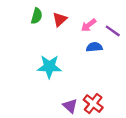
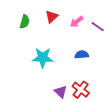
green semicircle: (37, 16) -> (25, 22), moved
blue semicircle: (94, 47) -> (82, 55), moved

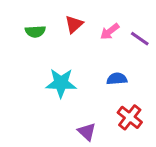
green semicircle: (25, 22) -> (35, 31), turned 72
red cross: (81, 90) -> (130, 117), moved

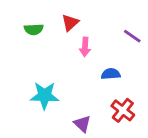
pink arrow: (110, 31) -> (85, 47), moved, turned -48
cyan star: (61, 83) -> (44, 96), moved

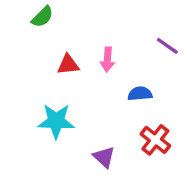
red triangle: (70, 23) -> (68, 65), moved, turned 36
green semicircle: (34, 29) -> (42, 17), moved, turned -42

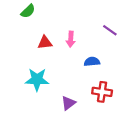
red cross: (155, 140) -> (102, 92), turned -30
purple triangle: (104, 157) -> (68, 103), turned 40

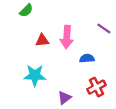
pink arrow: (71, 39) -> (67, 37), size x1.5
red cross: (102, 92) -> (96, 87), turned -36

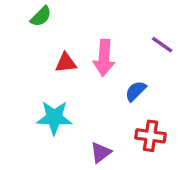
blue semicircle: (87, 58) -> (136, 91), turned -40
red cross: (96, 87) -> (150, 136), turned 36

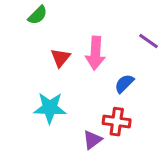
red triangle: (66, 63) -> (60, 58), turned -45
red cross: (150, 136) -> (117, 122), moved

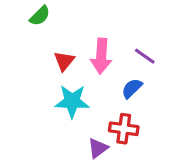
purple line: (149, 41) -> (145, 56), moved
cyan star: (50, 108) -> (72, 101), moved

